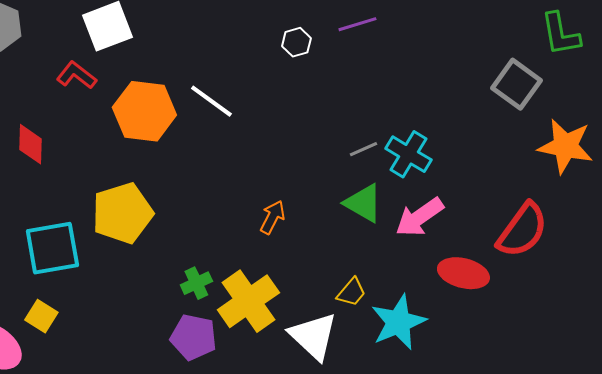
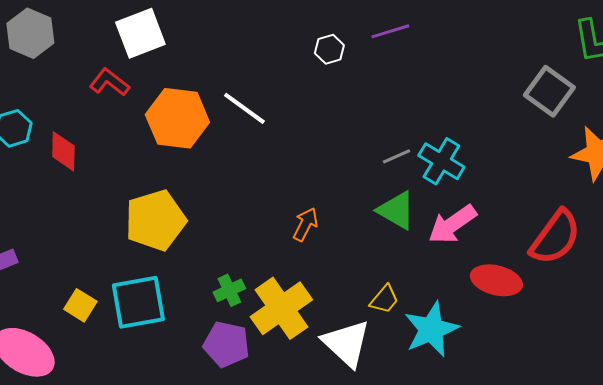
cyan square: (52, 248) -> (138, 302), moved
yellow square: (41, 316) -> (80, 305), moved

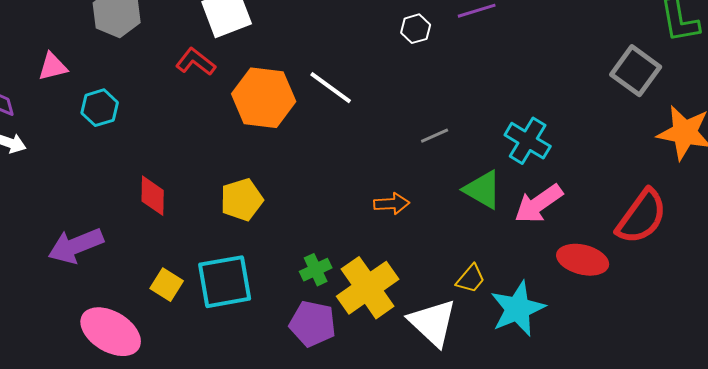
red diamond: (63, 151) -> (153, 196), moved
gray line: (396, 156) -> (435, 136), moved
yellow pentagon: (155, 220) -> (242, 200), size x0.7
orange arrow: (305, 224) -> (392, 204), turned 60

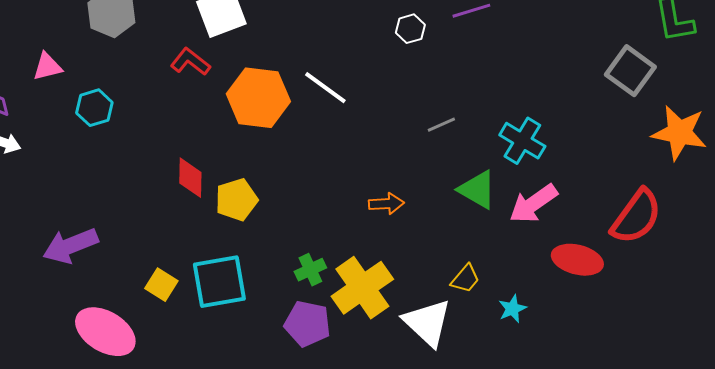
gray line: (435, 136) -> (441, 125), moved
red diamond: (153, 196) -> (190, 178), moved
cyan star: (518, 309) -> (512, 309), size x0.5

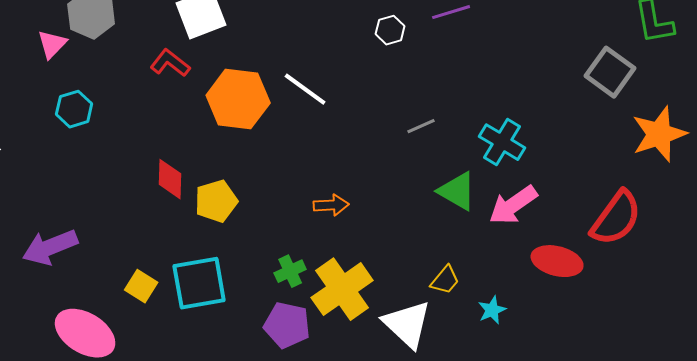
pink triangle: (47, 67) -> (52, 44), moved, turned -32
orange star: (679, 133) -> (659, 134), turned -30
orange arrow: (386, 204) -> (331, 205), moved

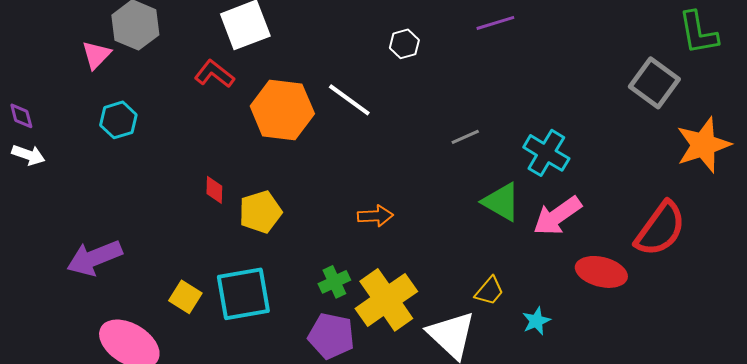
white hexagon: (390, 30) -> (404, 44), moved
red diamond: (170, 179) -> (214, 190), size x0.7

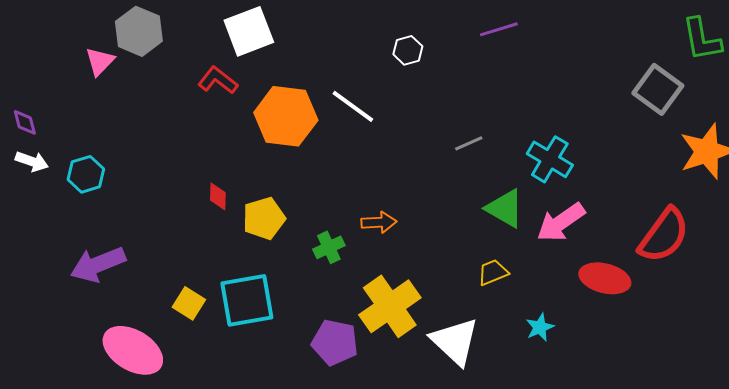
cyan hexagon: (118, 120) -> (86, 174), moved
green cross: (334, 282) -> (329, 247), moved
yellow trapezoid: (489, 291) -> (493, 272), moved, turned -152

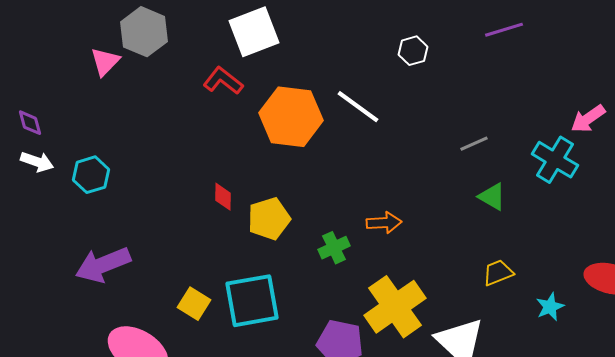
green triangle: (505, 208) -> (492, 197), moved, size x0.7
pink arrow: (561, 222) -> (588, 119), moved, size x0.7
cyan star: (540, 327) -> (550, 307), moved

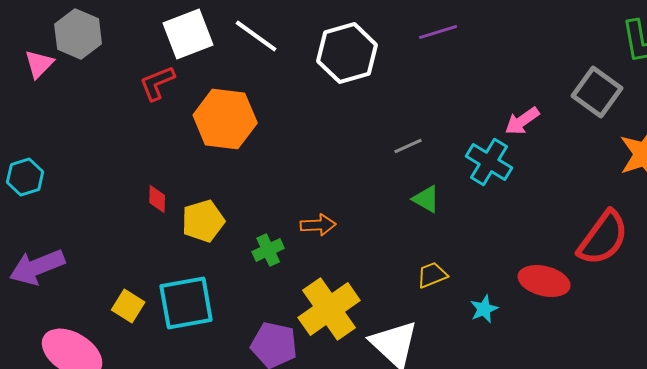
white hexagon: (413, 51) -> (347, 53), size x2.0
red L-shape: (223, 81) -> (157, 83), turned -60
white line: (358, 107) -> (256, 36), moved

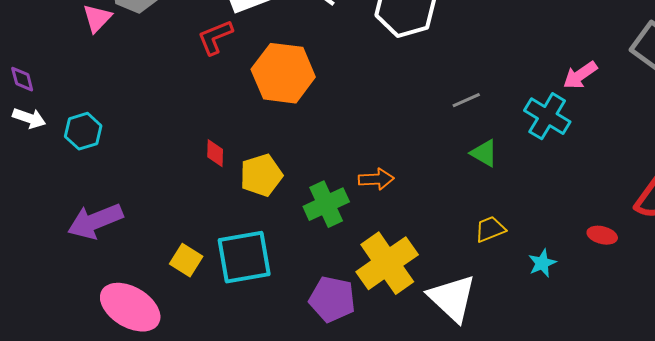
green cross: (268, 250) -> (326, 204), size x1.4
red ellipse: (544, 281) -> (602, 235), size x0.6

